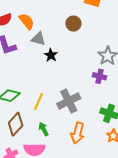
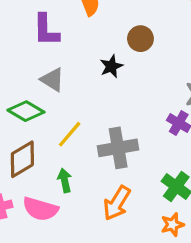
brown circle: (73, 24) -> (140, 39), moved
gray triangle: (38, 39) -> (52, 80), moved

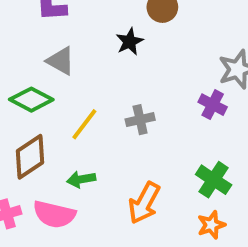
gray cross: (118, 148) -> (140, 120), moved, size x0.6
green arrow: (65, 180) -> (81, 179), turned -85

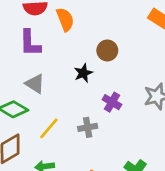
purple cross: (213, 105) -> (112, 102), moved

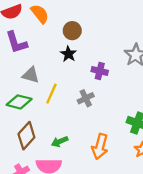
brown circle: (107, 50) -> (72, 31), moved
yellow line: (49, 128) -> (51, 94), moved

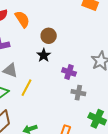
gray cross: (86, 98) -> (78, 93), moved, turned 32

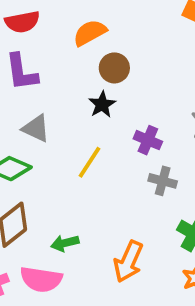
orange semicircle: (22, 19) -> (90, 33), moved, turned -90
yellow line: (26, 88) -> (89, 162), moved

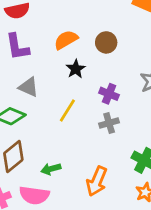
orange semicircle: (90, 33) -> (66, 40), moved
brown circle: (114, 68) -> (106, 42), moved
gray cross: (163, 181) -> (109, 123), moved, turned -30

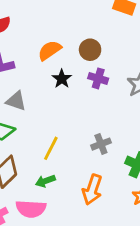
purple cross: (109, 94) -> (98, 78), moved
yellow line: (67, 111) -> (51, 148), moved
gray cross: (109, 123) -> (101, 144), moved

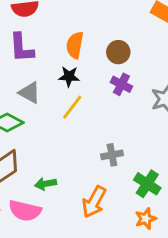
orange semicircle: (50, 50) -> (75, 45), turned -55
black star: (62, 79) -> (69, 76), moved, turned 30
yellow line: (51, 148) -> (72, 107), moved

